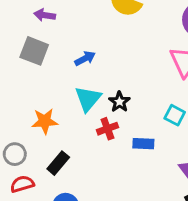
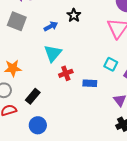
black star: (119, 102) -> (74, 15), moved
orange star: (45, 121) -> (13, 68), moved

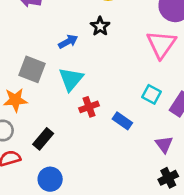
gray square: (17, 21) -> (32, 69), moved
blue rectangle: (90, 83) -> (122, 121), turned 32

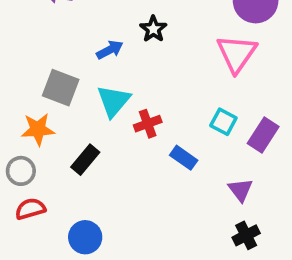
red cross: (89, 107) -> (148, 124), moved
black rectangle: (43, 139) -> (85, 160), moved

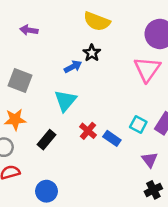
blue arrow: (110, 50) -> (73, 67), moved
gray square: (61, 88) -> (20, 81), moved
cyan square: (223, 122) -> (138, 125), moved
red cross: (148, 124) -> (88, 131), moved, turned -30

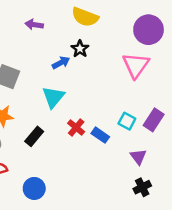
purple arrow: (29, 30) -> (34, 25), moved

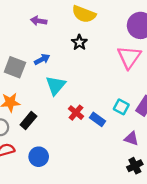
blue arrow: (61, 63) -> (42, 59), moved
black rectangle: (34, 136) -> (28, 120), moved
purple triangle: (138, 157) -> (131, 139), turned -35
blue circle: (34, 188) -> (39, 157), moved

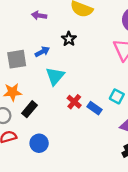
black star: (79, 42) -> (69, 39), moved
gray square: (15, 67) -> (17, 59), turned -30

